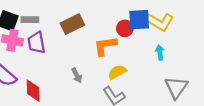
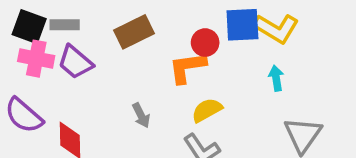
red circle: (125, 28) -> (205, 43), moved
purple trapezoid: (36, 43) -> (75, 62), turned -40

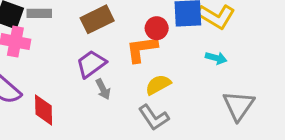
purple trapezoid: (75, 62) -> (91, 64), moved, turned 104
cyan arrow: (276, 78) -> (216, 58), turned 114

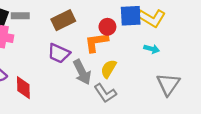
purple trapezoid: (91, 64) -> (59, 53), turned -120
yellow semicircle: (158, 85) -> (109, 69), turned -30
gray arrow: (103, 89) -> (82, 72), moved, size x1.6

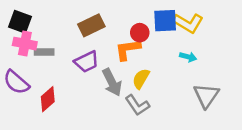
gray rectangle: (20, 16) -> (44, 52), moved
purple trapezoid: (59, 53) -> (87, 62), turned -50
red diamond: (23, 88) -> (48, 99), turned 50

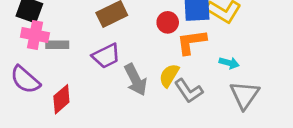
orange L-shape: (128, 50) -> (191, 42), moved
cyan arrow: (188, 57) -> (229, 63), moved
gray L-shape: (137, 105) -> (189, 91), moved

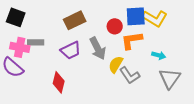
pink cross: (35, 35) -> (20, 47), moved
gray arrow: (136, 80) -> (98, 48), moved
red diamond: (61, 99) -> (59, 82), moved, turned -35

